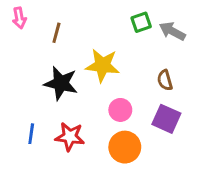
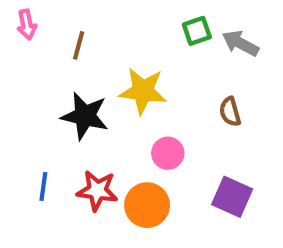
purple square: (166, 119) -> (232, 197), moved
orange circle: (125, 147) -> (147, 205), moved

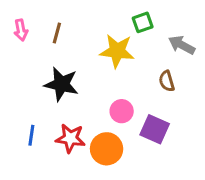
pink arrow: (27, 25) -> (21, 30), moved
gray arrow: (240, 43) -> (182, 45), moved
yellow star: (143, 91) -> (117, 51), moved
purple square: (232, 197) -> (155, 129), moved

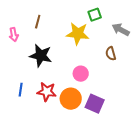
pink arrow: (21, 30) -> (14, 35), moved
purple square: (155, 129) -> (95, 104), moved

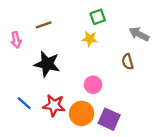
green square: (95, 15) -> (98, 17), moved
brown line: (38, 22) -> (44, 25), turned 56
yellow star: (78, 34) -> (90, 39), size x0.6
blue line: (21, 90) -> (24, 103), turned -56

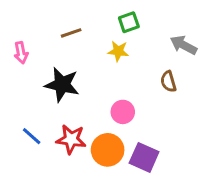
brown line: (44, 25) -> (71, 33), moved

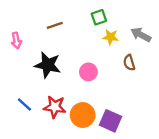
yellow star: (118, 51) -> (111, 37), moved
pink circle: (123, 112) -> (88, 72), moved

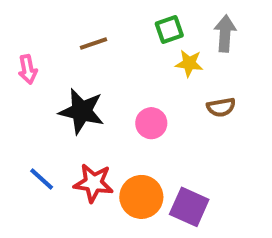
gray arrow: (141, 35) -> (225, 33), moved, turned 66
brown semicircle: (129, 63) -> (221, 107), turned -84

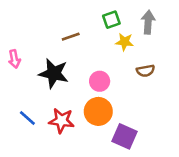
brown line: (94, 43) -> (71, 37), moved
pink arrow: (28, 69) -> (14, 59), moved
orange circle: (141, 197) -> (98, 111), moved

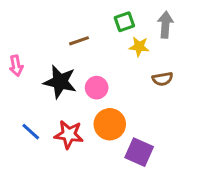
pink circle: (100, 81) -> (97, 88), moved

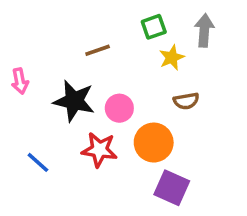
yellow star: (139, 47) -> (172, 58), turned -30
brown semicircle: (162, 79) -> (186, 101), moved
orange circle: (110, 124) -> (154, 143), moved
red star: (69, 134) -> (99, 150), moved

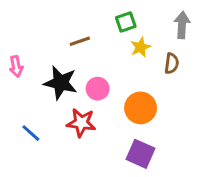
gray arrow: (204, 30) -> (182, 25), moved
brown semicircle: (186, 101) -> (172, 63), moved, turned -72
orange circle: (154, 143) -> (141, 108), moved

